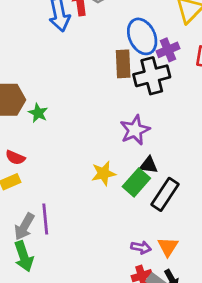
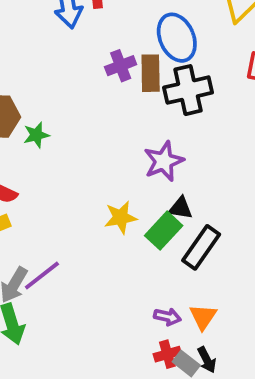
purple cross: (168, 50) -> (121, 66), moved
green star: (38, 113) -> (36, 135), turned 30
purple line: (45, 219) -> (42, 275), turned 56

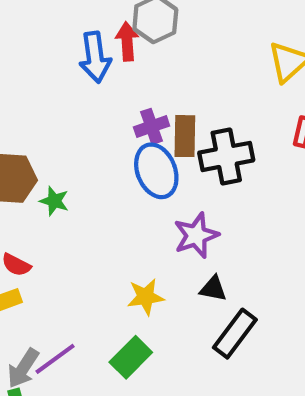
blue ellipse: (177, 38) -> (156, 171), moved
green star: (36, 135) -> (54, 201), turned 30
green rectangle: (164, 231) -> (131, 357), moved

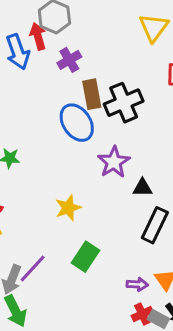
purple cross: (152, 126) -> (69, 60), moved
black triangle: (213, 289) -> (142, 188), moved
yellow star: (146, 297) -> (68, 208), moved

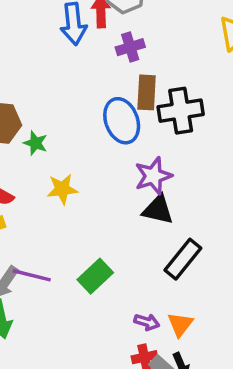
black triangle: (142, 188) -> (158, 210), moved, size x1.4
yellow star: (68, 208) -> (62, 189), moved
purple line: (33, 268) -> (32, 275), turned 48

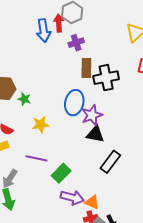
blue ellipse: (122, 121) -> (74, 103), moved, turned 35
purple line: (32, 275) -> (36, 158), moved
purple arrow: (147, 322) -> (72, 198), moved, size x1.6
orange triangle: (180, 324) -> (92, 202), moved, turned -42

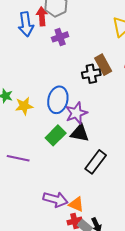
brown rectangle: (86, 68) -> (103, 65), moved, turned -30
black cross: (106, 78) -> (91, 74), size x0.7
yellow star: (41, 125) -> (24, 106), moved
green rectangle: (61, 173) -> (56, 135), moved

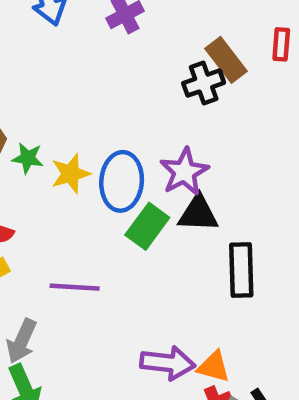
blue ellipse: (58, 100) -> (122, 181), moved
black rectangle: (96, 162) -> (241, 270), turned -30

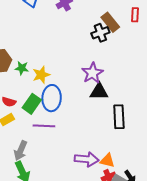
blue ellipse: (122, 181) -> (52, 98), moved
green rectangle: (147, 226) -> (32, 104), moved

